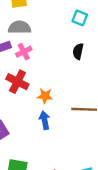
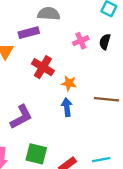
pink cross: (24, 52) -> (81, 41), moved

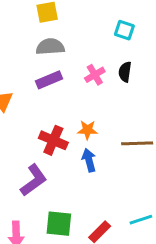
purple rectangle: (29, 33) -> (49, 80), moved
red cross: (43, 67) -> (53, 140), moved

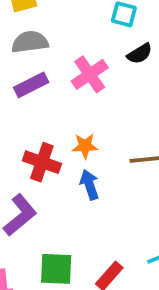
black semicircle: (125, 72) -> (140, 54), moved, turned -126
pink cross: (95, 75) -> (90, 74), size x1.4

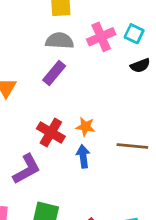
pink cross: (90, 74) -> (101, 37), moved
purple rectangle: (31, 85) -> (54, 73), turned -35

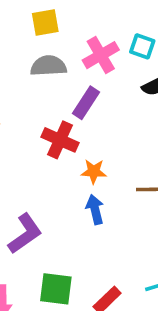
purple rectangle: (54, 73) -> (86, 103), moved
red cross: (51, 133) -> (60, 140), moved

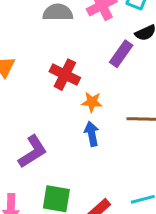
purple rectangle: (86, 103) -> (121, 54), moved

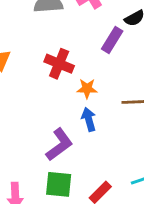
purple L-shape: (33, 152) -> (59, 145), moved

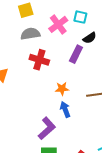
red cross: (59, 64) -> (39, 60), moved

